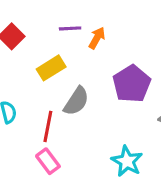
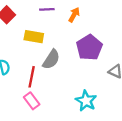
orange arrow: (97, 38) -> (74, 15), moved
yellow rectangle: (51, 68) -> (34, 37), turned 42

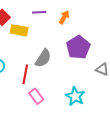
yellow rectangle: (34, 37) -> (19, 30), moved
pink rectangle: (32, 101) -> (36, 96), moved

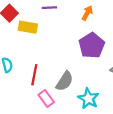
orange arrow: (64, 17) -> (87, 13), moved
gray semicircle: (43, 58) -> (65, 81), moved

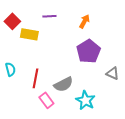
gray semicircle: (65, 81) -> (63, 84), turned 30

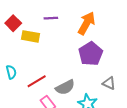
orange arrow: (84, 21) -> (87, 23), size x1.6
gray triangle: (112, 73) -> (109, 83), moved
red line: (35, 78) -> (37, 81), turned 48

